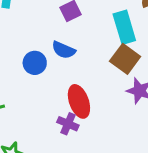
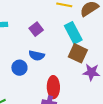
red ellipse: (79, 101) -> (53, 87), turned 30

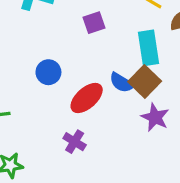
blue semicircle: (37, 55) -> (122, 83), moved
red ellipse: (53, 87) -> (87, 98), moved, turned 30

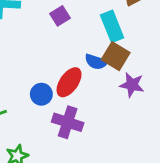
blue circle: (48, 72) -> (41, 94), moved
purple cross: (75, 142) -> (68, 122), size x1.5

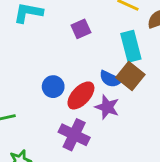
purple star: (132, 85) -> (107, 107), moved
blue circle: (41, 94) -> (53, 87), moved

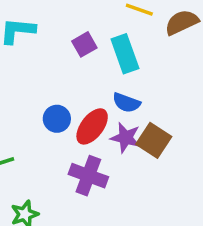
cyan rectangle: (131, 46) -> (125, 54), moved
brown square: (130, 76) -> (154, 140), moved

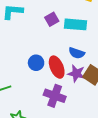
cyan rectangle: (125, 54) -> (75, 24), turned -65
red ellipse: (92, 126) -> (57, 67), turned -60

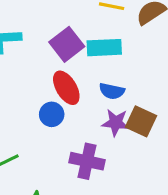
purple square: (52, 19) -> (67, 44), size x1.5
red ellipse: (57, 67) -> (66, 88), moved

